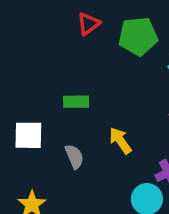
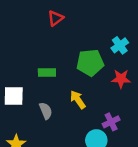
green pentagon: (138, 36) -> (90, 63), moved

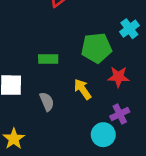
red star: (121, 79) -> (118, 77), moved

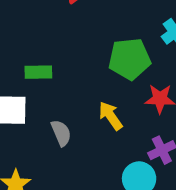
green rectangle: (48, 59) -> (38, 72), moved

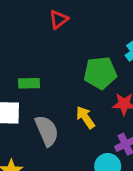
gray semicircle: (61, 133) -> (47, 131), size x1.5

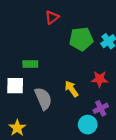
green pentagon: (100, 73) -> (81, 39), moved

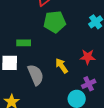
green pentagon: (81, 39) -> (55, 22), moved

